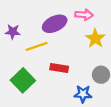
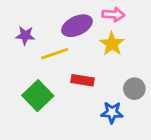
yellow star: (95, 38) -> (112, 44), moved

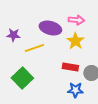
purple ellipse: (77, 26) -> (50, 28), turned 40
red rectangle: (83, 80) -> (70, 67), moved

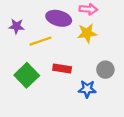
yellow star: (75, 41) -> (87, 33), turned 30
red rectangle: (70, 67) -> (62, 68), moved

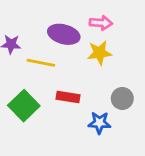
yellow line: (40, 41) -> (41, 63), turned 30

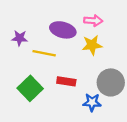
gray circle: (122, 98) -> (111, 82), size x1.5

